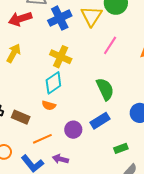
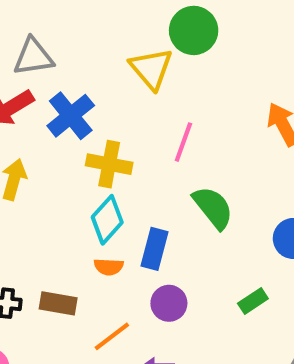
blue cross: (60, 18) -> (71, 116), moved
pink line: (110, 45) -> (183, 142), moved
blue rectangle: (100, 121) -> (155, 249), moved, turned -30
green rectangle: (121, 148) -> (253, 301), moved

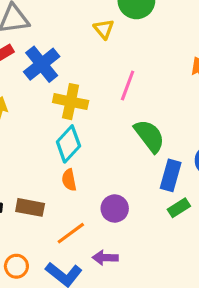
yellow triangle: (151, 69) -> (104, 29), size x0.6
blue rectangle: (155, 249) -> (171, 175), moved
orange semicircle: (109, 267) -> (69, 180), turned 75

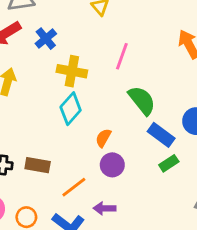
blue cross: (42, 64) -> (46, 39), size x0.7
blue rectangle: (171, 175) -> (161, 135), turned -68
orange semicircle: (69, 180) -> (103, 138), moved, turned 42

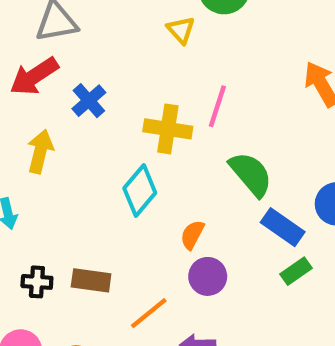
blue cross: (46, 39) -> (89, 101), moved
yellow cross: (72, 71) -> (168, 129), moved

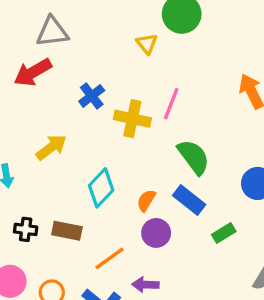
blue cross: (89, 101) -> (92, 96), moved
yellow arrow: (40, 151) -> (51, 147), moved, turned 36
cyan diamond: (140, 191) -> (101, 188), moved
blue rectangle: (283, 227) -> (189, 200), moved

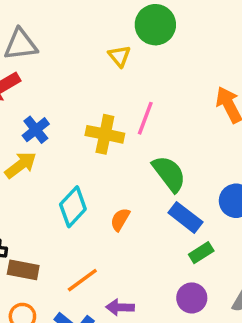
blue cross: (92, 96) -> (36, 130), moved
blue rectangle: (189, 200) -> (185, 217), moved
brown rectangle: (67, 231) -> (23, 270), moved
purple circle: (156, 233) -> (192, 298), moved

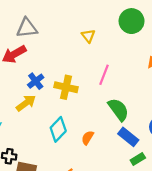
green circle: (155, 25) -> (132, 21), moved
yellow cross: (105, 134) -> (66, 87), moved

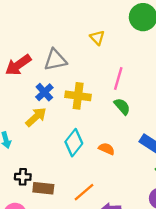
gray triangle: (27, 28) -> (55, 60), moved
green semicircle: (118, 110) -> (122, 106), moved, size x0.7
orange semicircle: (88, 138) -> (107, 149), turned 88

